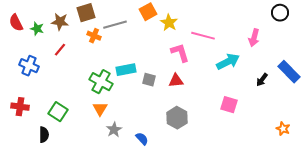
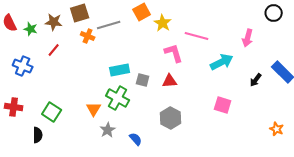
green cross: (101, 82) -> (118, 98), moved

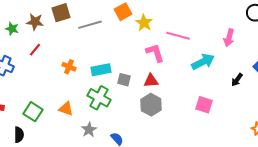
orange cross: (88, 36) -> (69, 67), moved
orange triangle: (94, 109) -> (66, 109), moved, turned -42
gray hexagon: (171, 118) -> (151, 105), moved

